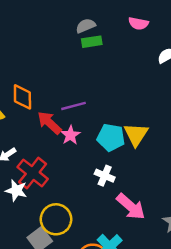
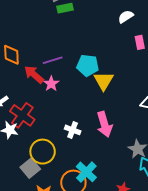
cyan pentagon: (111, 137) -> (88, 65), moved
white cross: (105, 176) -> (73, 130), moved
pink arrow: (131, 207) -> (104, 124), moved, turned 35

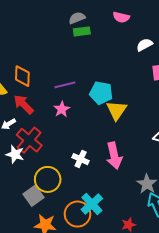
red arrow: (34, 74) -> (24, 104), moved

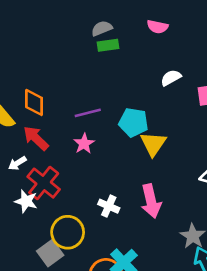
white semicircle: (145, 45) -> (171, 78), moved

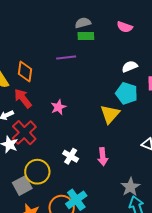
purple line: (88, 113) -> (66, 58), moved
cyan pentagon: (133, 122) -> (127, 93), moved
pink arrow: (151, 201) -> (103, 157), size x0.7

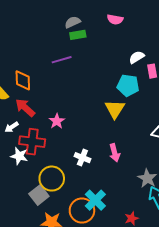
white semicircle: (130, 66) -> (137, 57), moved
pink star: (58, 107) -> (57, 121), moved
red cross: (24, 133) -> (32, 142), turned -30

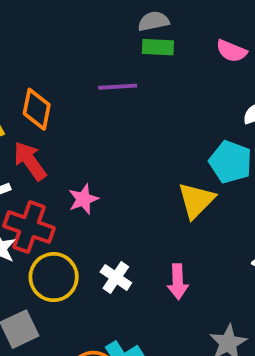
pink semicircle: (115, 19) -> (231, 51), moved
yellow circle: (52, 179) -> (54, 277), moved

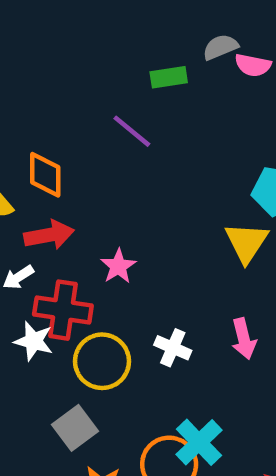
gray semicircle: (154, 21) -> (220, 47), moved
purple line: (118, 87) -> (132, 131), turned 54
red arrow: (30, 161) -> (49, 235), turned 126

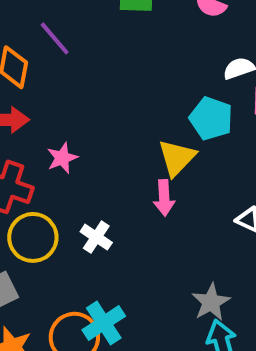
purple line: (132, 131) -> (55, 38), moved
pink arrow: (244, 339) -> (164, 198), moved

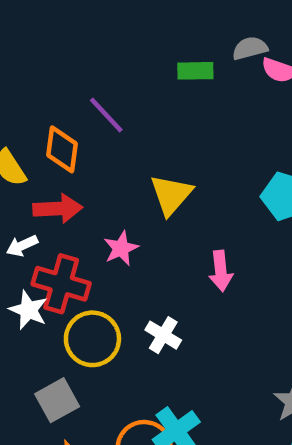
yellow triangle: (177, 158) -> (171, 195), moved
pink arrow: (164, 198) -> (221, 271), moved

